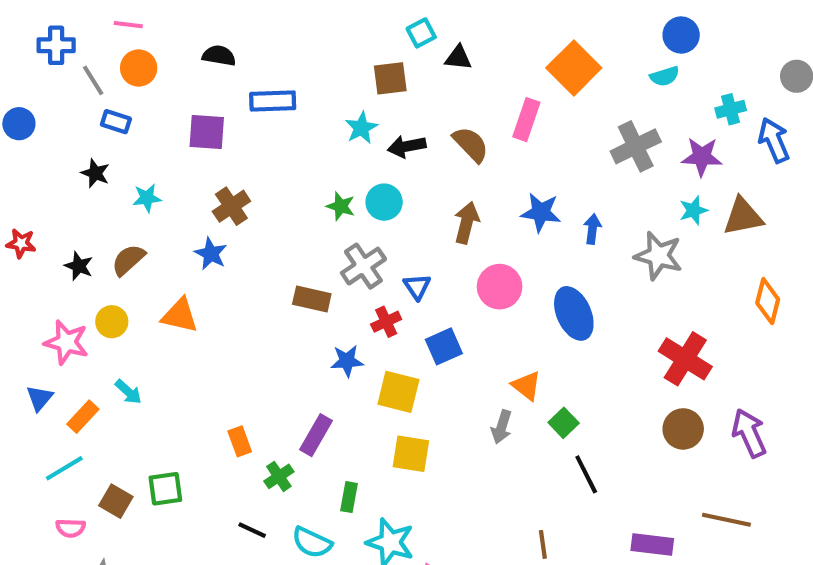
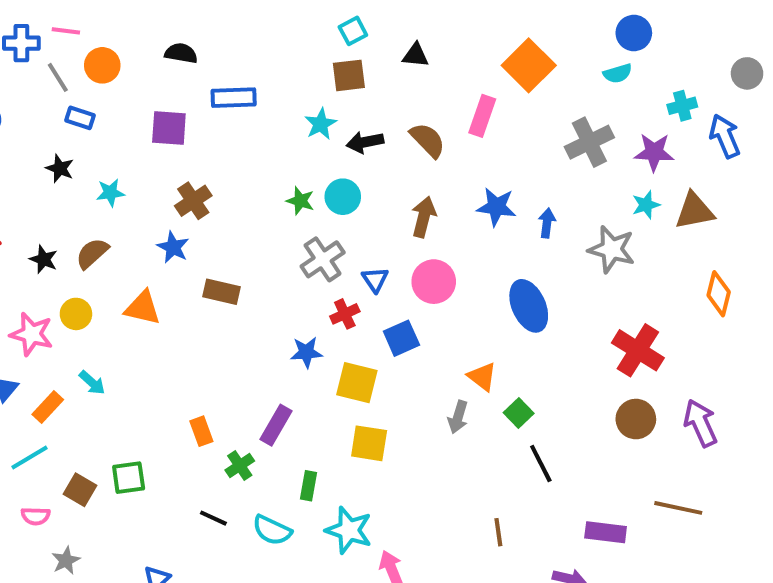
pink line: (128, 25) -> (66, 31), moved
cyan square: (421, 33) -> (353, 31), moved
pink circle: (500, 287) -> (434, 282), moved
brown rectangle: (312, 299) -> (222, 292), moved

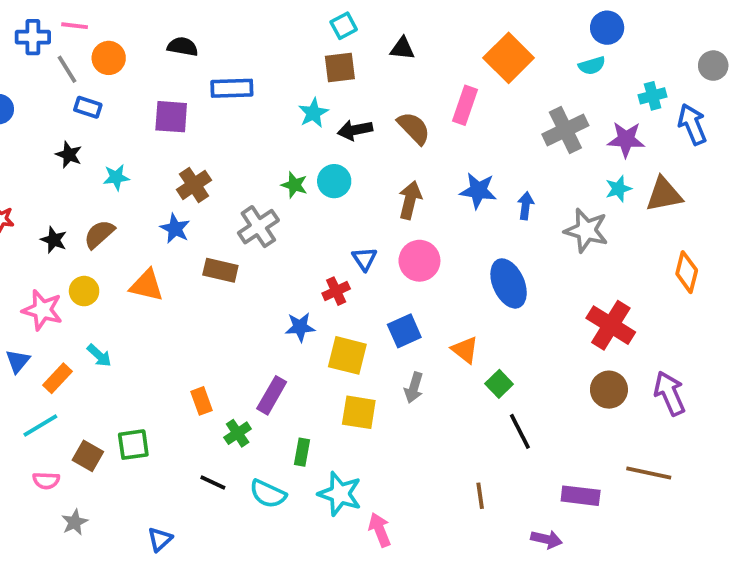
gray cross: (323, 259) -> (258, 227), moved
blue square: (401, 338) -> (404, 331), moved
gray arrow: (458, 417) -> (414, 388), moved

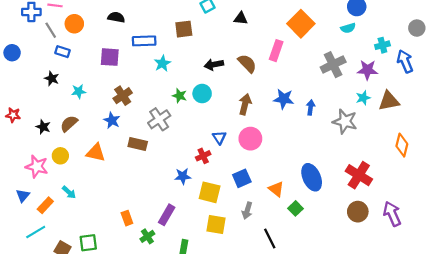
brown square: (340, 67) -> (184, 29), moved
cyan star: (313, 113) -> (162, 63), moved
blue ellipse: (509, 283) -> (312, 177), moved
black line: (520, 431) -> (270, 238), moved

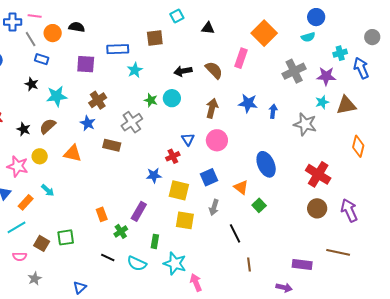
black semicircle: (116, 17) -> (77, 27), moved
cyan star: (79, 91) -> (57, 96), size x1.5
blue ellipse: (312, 177) -> (266, 164), moved

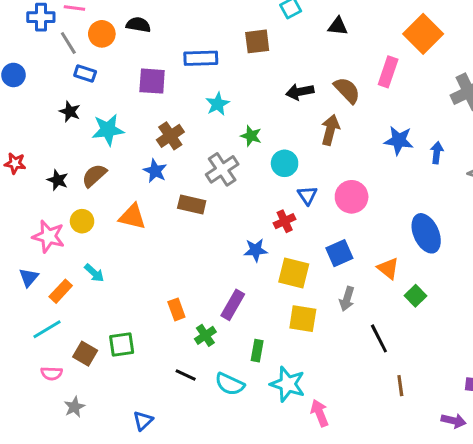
cyan star: (135, 70) -> (218, 104), moved
cyan circle: (172, 98) -> (285, 163), moved
brown arrow: (212, 108) -> (330, 130), moved

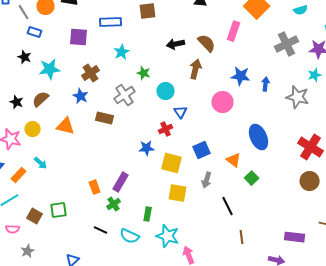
pink circle: (352, 197) -> (223, 102), moved
purple rectangle: (233, 305) -> (121, 182), moved

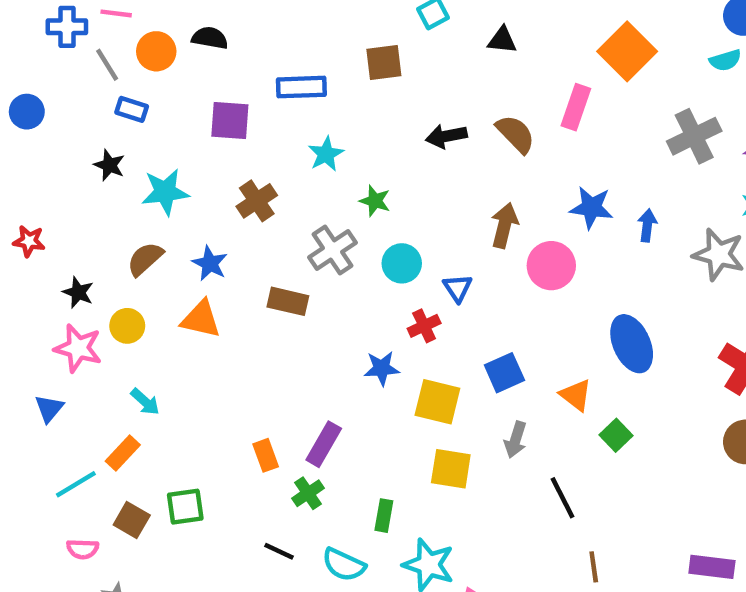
brown arrow: (196, 69) -> (504, 225), moved
cyan circle: (166, 91) -> (402, 263), moved
blue star: (81, 96) -> (210, 263), moved
black star: (17, 102) -> (78, 292), moved
orange rectangle: (19, 175) -> (123, 453), moved

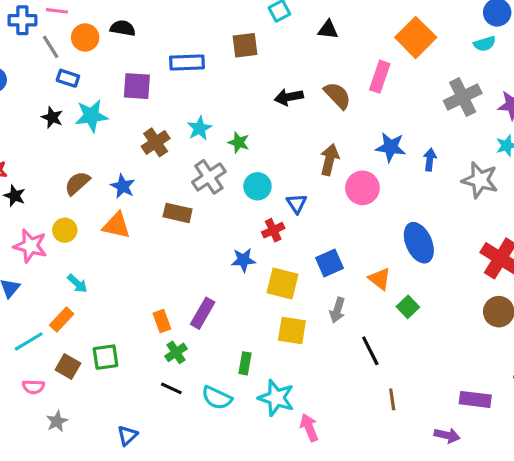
cyan star: (326, 154) -> (200, 128), moved
cyan star: (165, 192) -> (91, 116), moved
black star: (78, 292) -> (15, 196), moved
green cross: (308, 493) -> (176, 352), moved

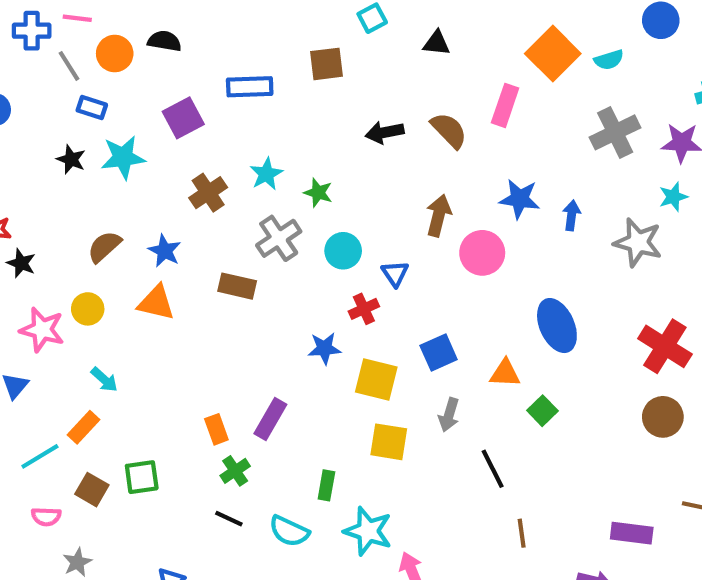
cyan semicircle: (485, 44) -> (609, 60), moved
purple square: (137, 86) -> (183, 118), turned -32
orange triangle: (380, 279) -> (505, 373), turned -35

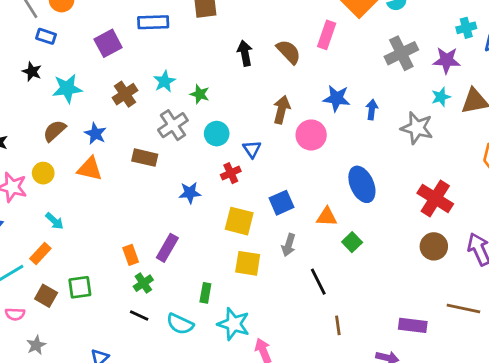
black arrow: (385, 132) -> (245, 53), turned 90
cyan star: (123, 157) -> (67, 88), moved
blue star: (324, 348) -> (190, 193), moved

